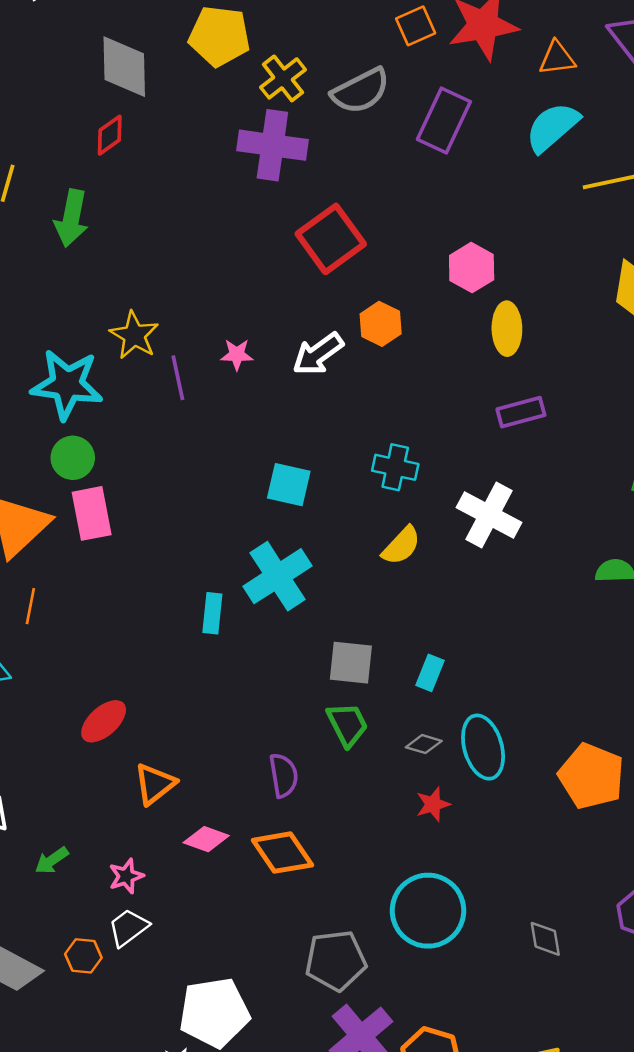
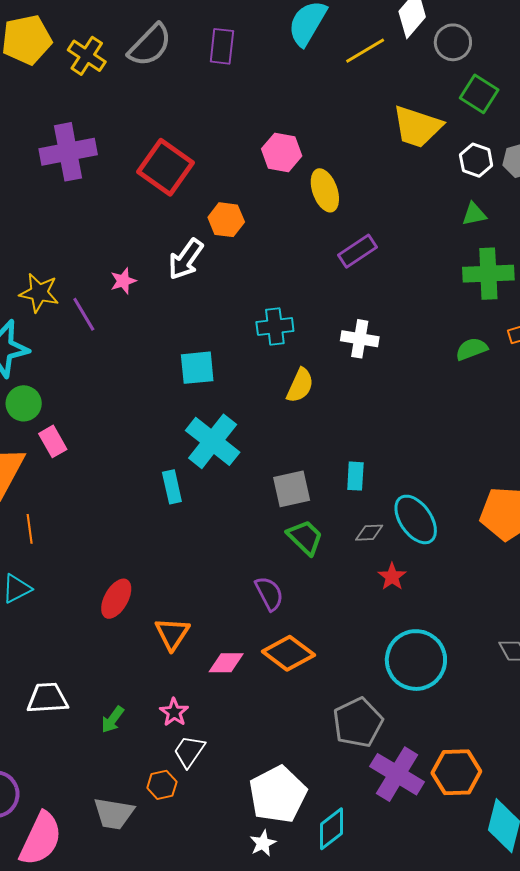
purple rectangle: (444, 121) -> (222, 46), size x0.7
purple cross: (272, 145) -> (68, 152), moved
pink rectangle: (92, 513) -> (53, 441), size x0.7
white cross: (489, 515) -> (360, 339), size x0.7

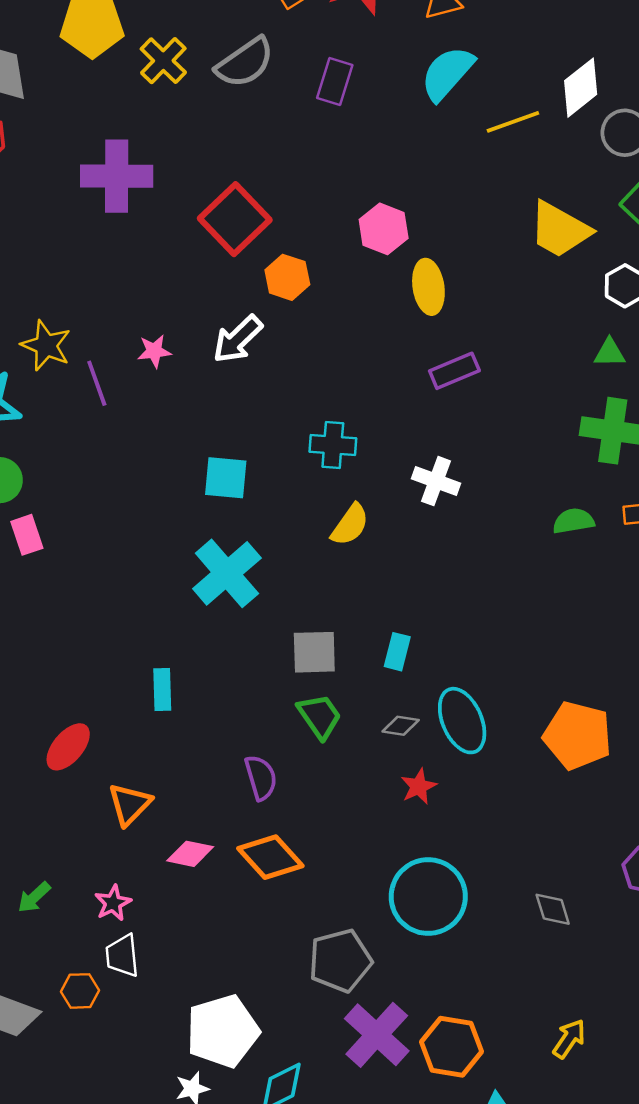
orange hexagon: (226, 220) -> (287, 277), moved
cyan rectangle: (172, 487) -> (162, 689), moved
white trapezoid: (189, 751) -> (122, 956), turned -51

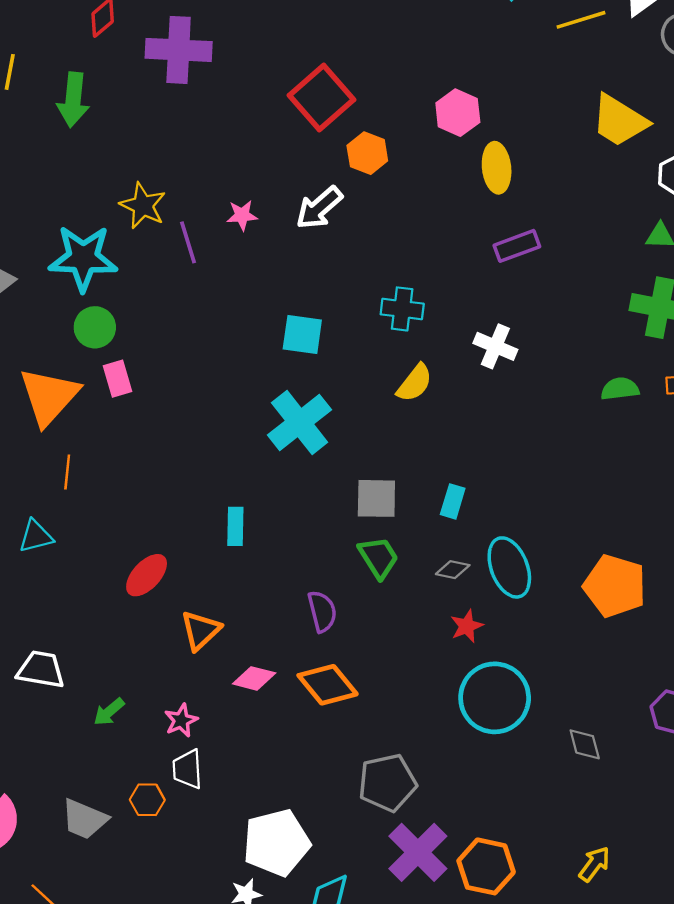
purple cross: (117, 176) -> (179, 50), moved
cyan circle: (428, 897) -> (495, 698), moved

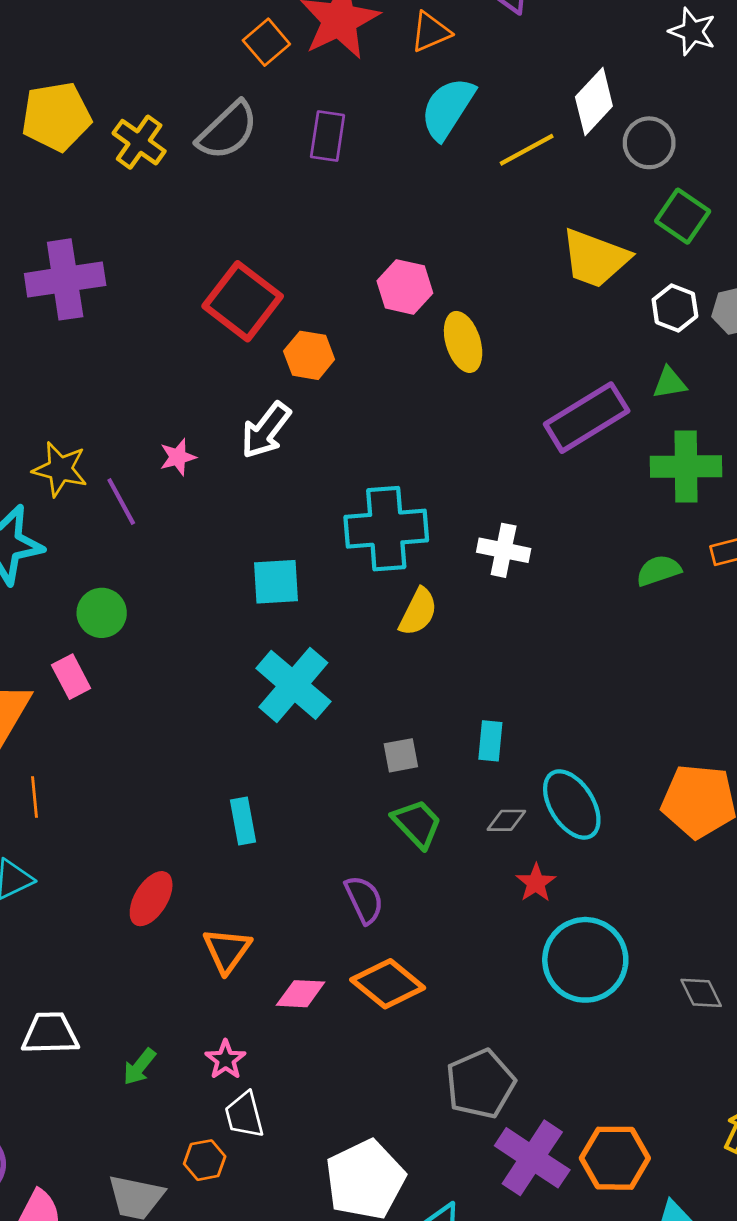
purple rectangle: (517, 246) -> (587, 418), moved, size x1.5
cyan cross: (402, 309) -> (386, 529), size x1.6
green circle: (95, 327) -> (102, 613), moved
gray square: (376, 498) -> (401, 755), size x0.7

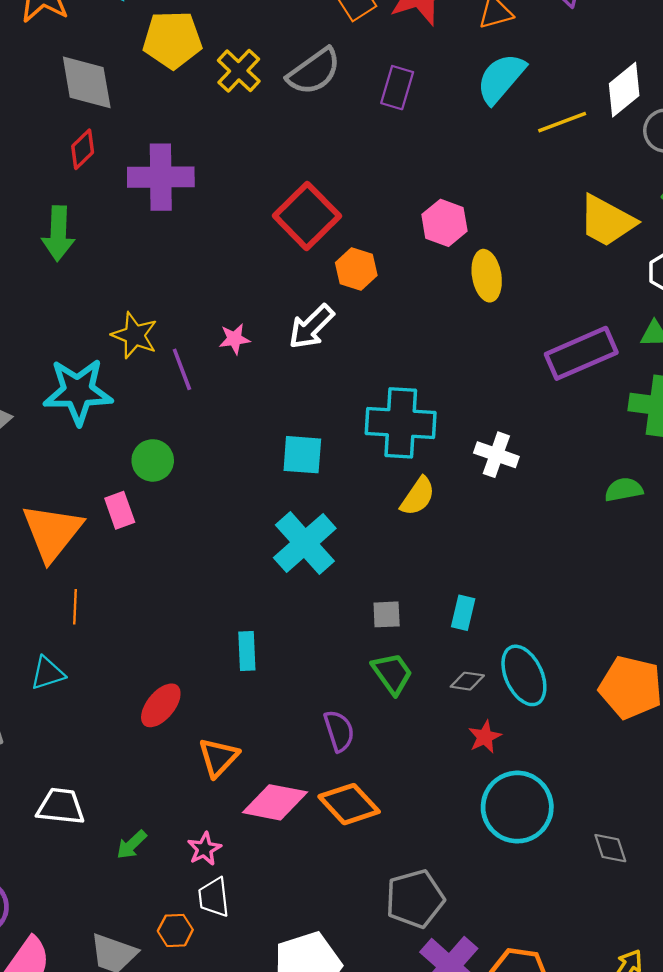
pink diamond: (301, 994) -> (275, 802), size x1.5

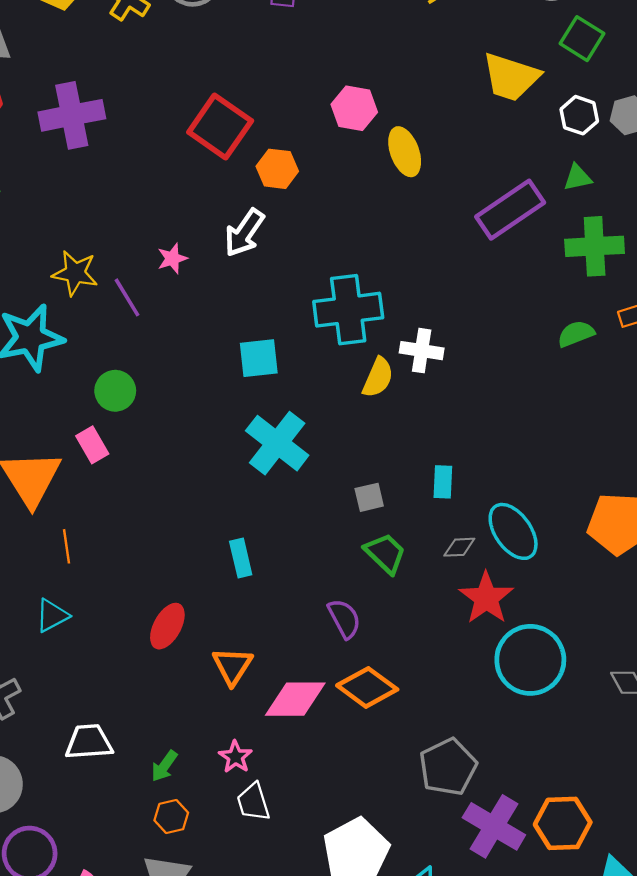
white cross: (496, 455) -> (422, 351), moved
red star: (485, 737) -> (486, 598), size x1.6
orange hexagon: (175, 930) -> (171, 816), moved

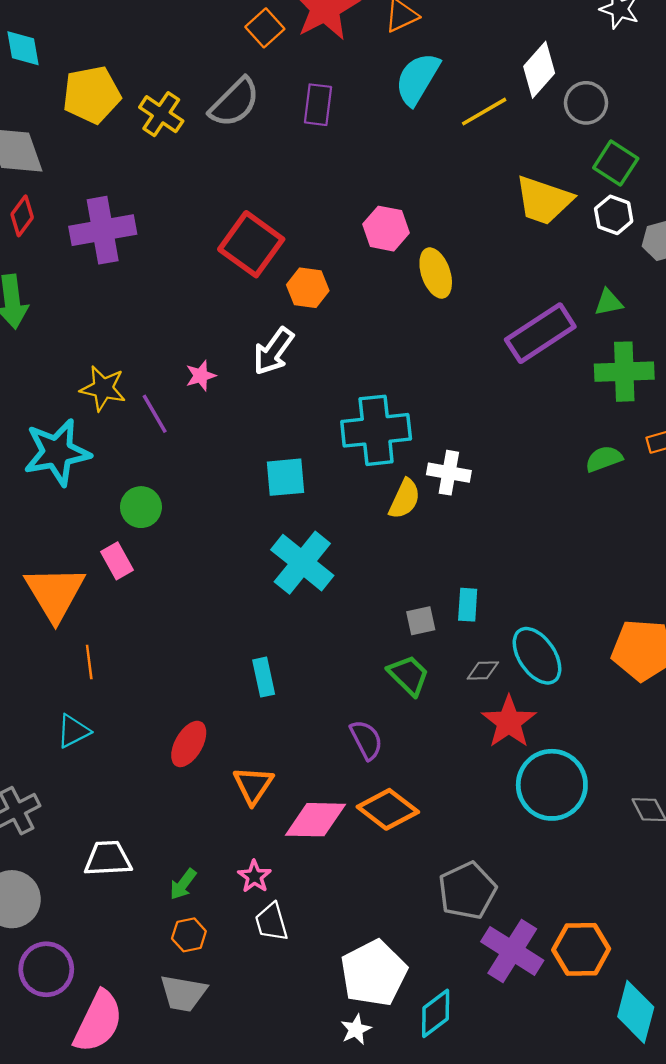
white hexagon: (579, 115) -> (614, 215), moved
gray square: (369, 497) -> (421, 621), moved

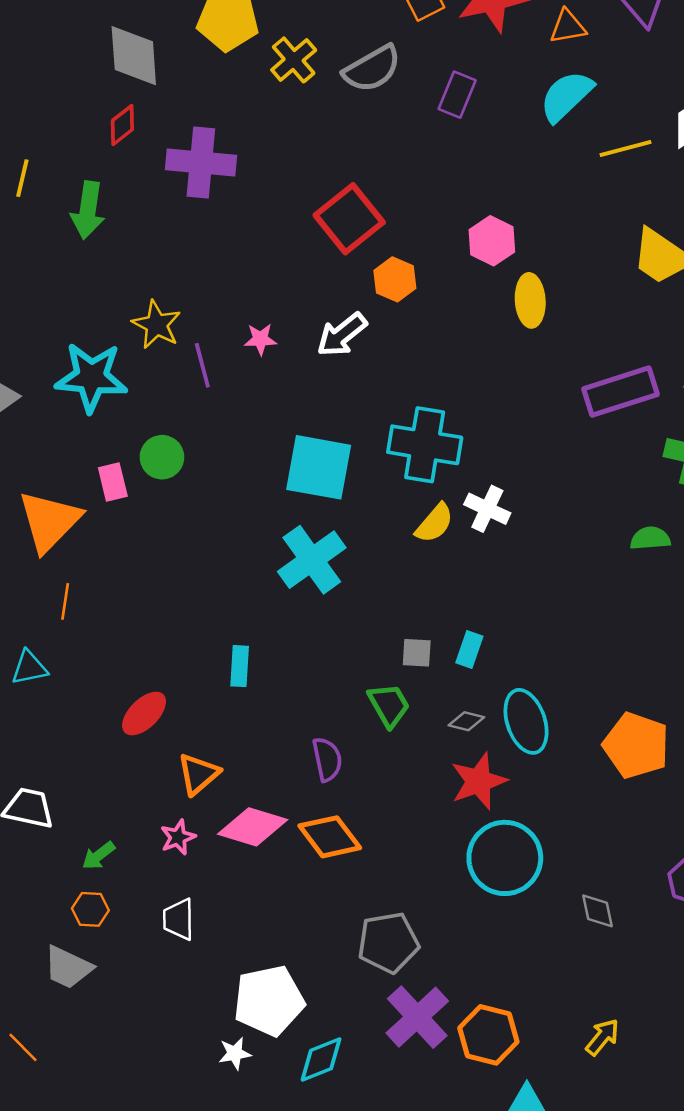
cyan square: (285, 477) -> (319, 467), size x1.5
pink rectangle: (117, 561) -> (113, 482), moved
pink star: (254, 876) -> (178, 837), moved

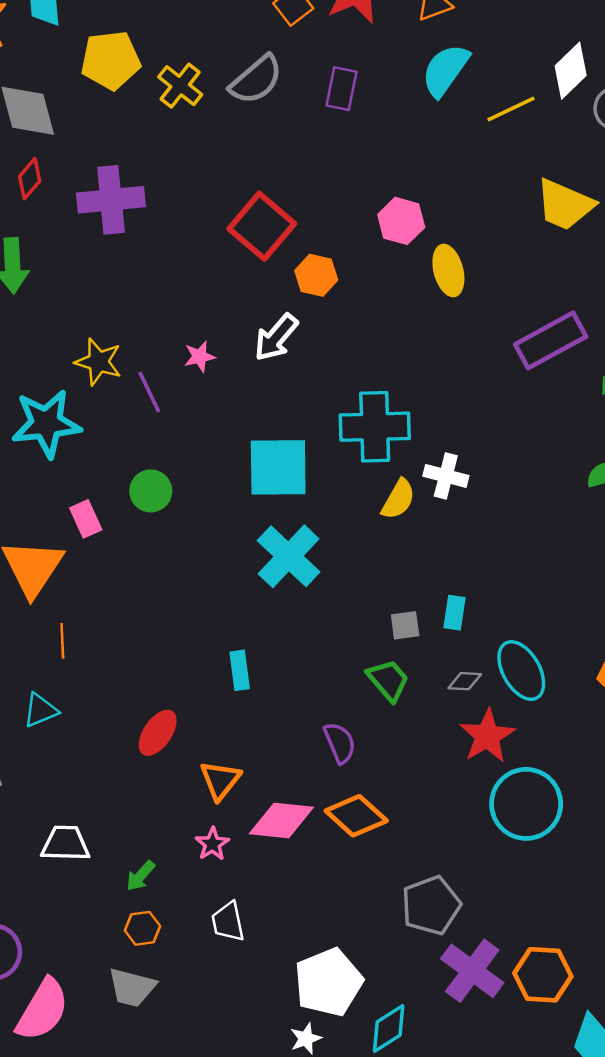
green circle: (162, 457) -> (151, 491), moved

